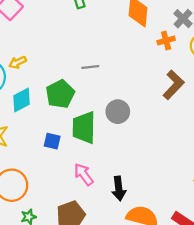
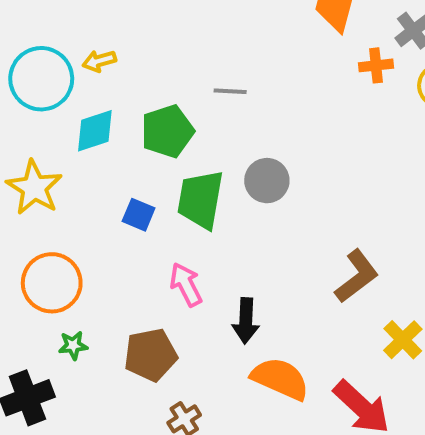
brown L-shape: (173, 85) -> (357, 276), moved

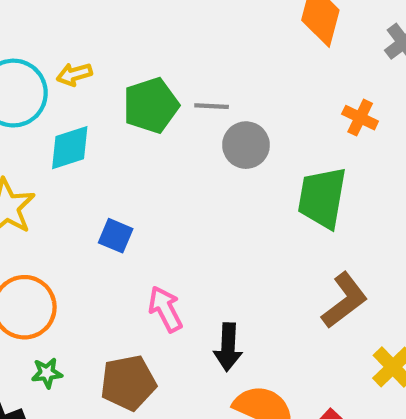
orange cross: (376, 65) -> (360, 118), moved, turned 32
green pentagon: (167, 131) -> (151, 105), moved
gray circle: (267, 181) -> (246, 145), moved
green trapezoid: (200, 199) -> (322, 198), moved

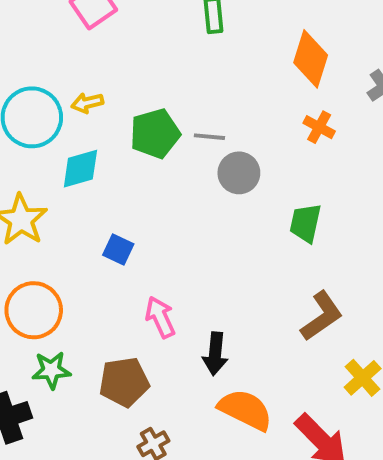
orange cross: (360, 118) -> (319, 127), moved
green trapezoid: (322, 198) -> (305, 223), size x0.7
green star: (47, 373) -> (51, 370), size x1.4

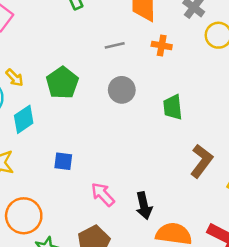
yellow arrow: (87, 103) -> (15, 78), turned -102
gray line: (209, 137) -> (115, 45), moved

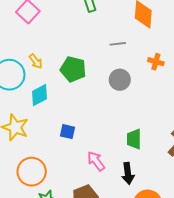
orange cross: (162, 45) -> (156, 62), moved
green pentagon: (62, 83) -> (73, 69), turned -30
green trapezoid: (173, 107) -> (134, 139), moved

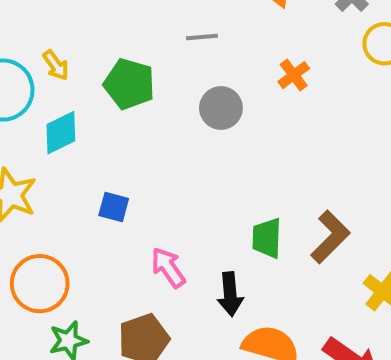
gray line: (118, 44) -> (202, 37), moved
orange cross: (156, 62) -> (294, 75), turned 35
green trapezoid: (134, 139) -> (267, 238), moved

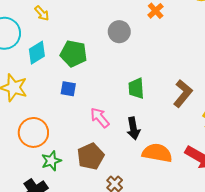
yellow arrow: (56, 65) -> (42, 13), moved
green pentagon: (129, 84) -> (74, 54), moved
green trapezoid: (267, 238) -> (136, 88), moved

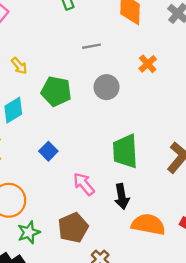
green pentagon: (74, 54) -> (56, 91), moved
green trapezoid: (136, 88) -> (125, 151), size x1.4
blue square: (68, 89) -> (48, 151), turned 35

